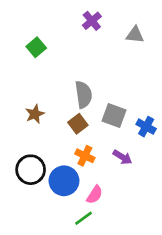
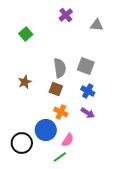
gray square: (114, 115) -> (86, 66), moved
brown square: (78, 124) -> (56, 89), turned -32
blue cross: (146, 127) -> (88, 91), moved
black circle: (31, 170) -> (22, 143), moved

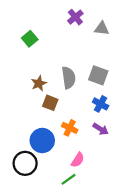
gray triangle: (97, 25) -> (102, 29), moved
brown star: (25, 82) -> (39, 83), moved
brown square: (56, 89) -> (50, 103), moved
blue circle: (46, 130) -> (42, 140), moved

